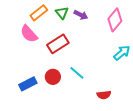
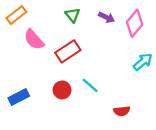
orange rectangle: (39, 13) -> (16, 15), moved
purple arrow: (81, 15) -> (107, 17), moved
blue rectangle: (28, 84) -> (19, 97), moved

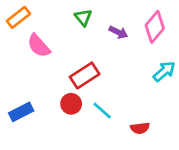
purple arrow: (107, 17) -> (118, 32), moved
red rectangle: (68, 51) -> (85, 75), moved
cyan line: (90, 85) -> (102, 111), moved

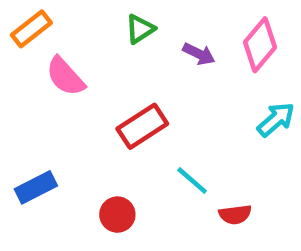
green triangle: (83, 17) -> (140, 29), turned 36
red circle: (71, 104) -> (117, 215), moved
cyan line: (102, 111) -> (192, 181), moved

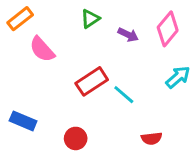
cyan line: (192, 181) -> (124, 95), moved
blue rectangle: (36, 187) -> (23, 121), turned 50

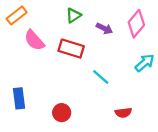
red rectangle: (92, 81) -> (71, 49), moved, turned 50
blue rectangle: (23, 121) -> (19, 98), turned 60

